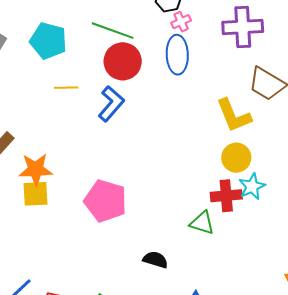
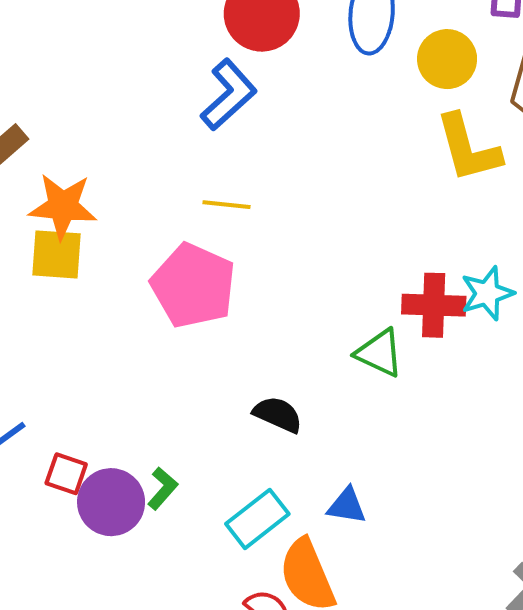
yellow line: (66, 88) -> (226, 205), moved
yellow circle: (236, 158) -> (447, 59), moved

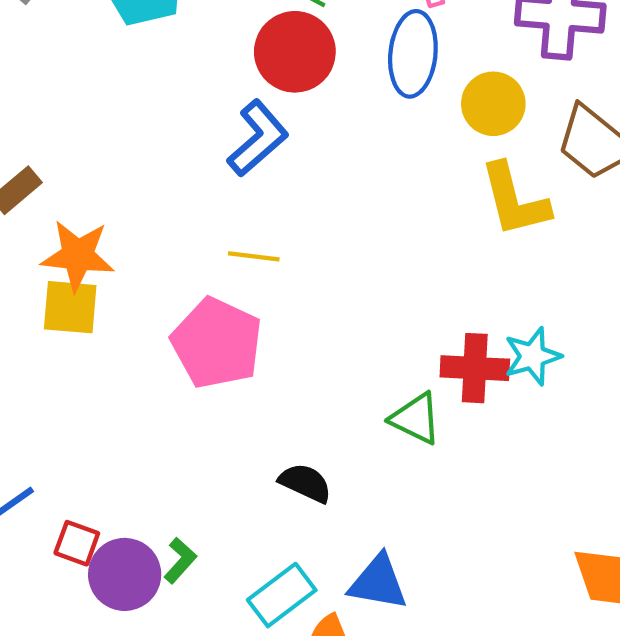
blue triangle: (347, 506) -> (378, 582), size x1.4

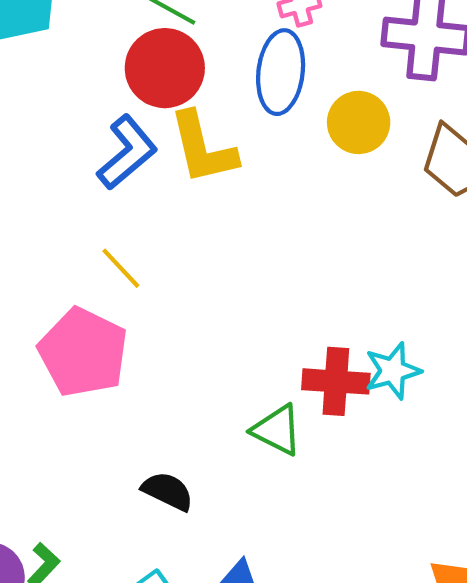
yellow L-shape: (514, 200) -> (203, 148), moved
yellow line: (254, 256) -> (121, 268), turned 39

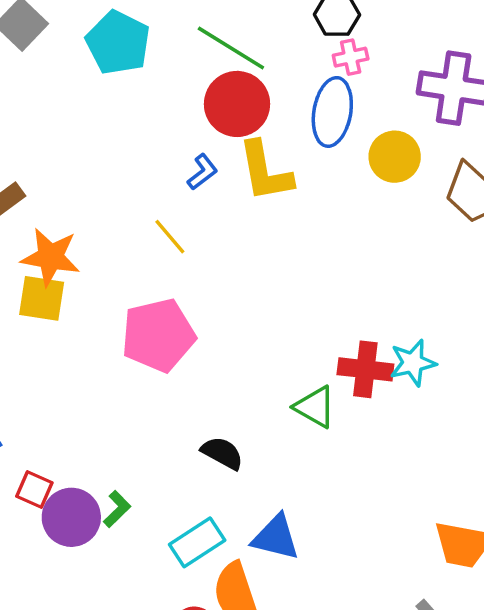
blue L-shape: (127, 152) -> (202, 172), size x0.6
yellow line: (121, 268) -> (170, 237), moved
pink pentagon: (83, 352) -> (158, 335), turned 30

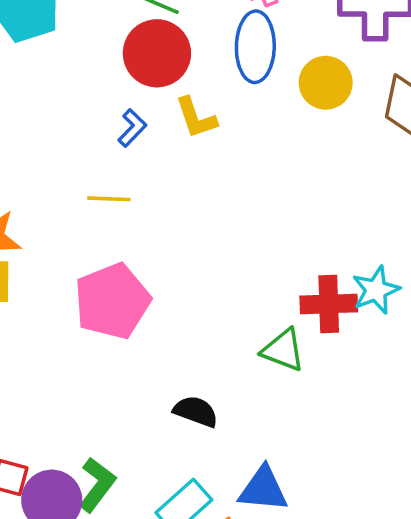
yellow L-shape: (265, 171) -> (196, 118), size x0.7
yellow line: (170, 237) -> (109, 199), turned -39
green L-shape: (117, 509) -> (97, 485), size x1.4

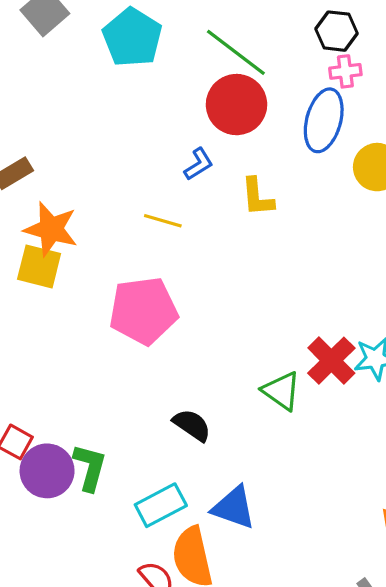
yellow L-shape: (196, 118) -> (257, 197), moved
red cross: (329, 304) -> (331, 361), turned 33
green L-shape: (97, 485) -> (90, 467), turned -36

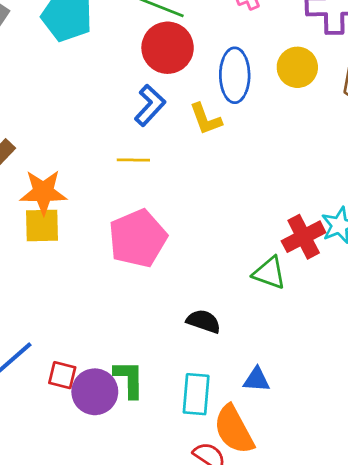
blue ellipse: (324, 120) -> (235, 75), moved
blue L-shape: (199, 164) -> (150, 105), size x1.4
red cross: (331, 361) -> (304, 237), turned 33
cyan rectangle: (161, 505) -> (196, 394), turned -42
blue triangle: (234, 508) -> (257, 380), size x0.7

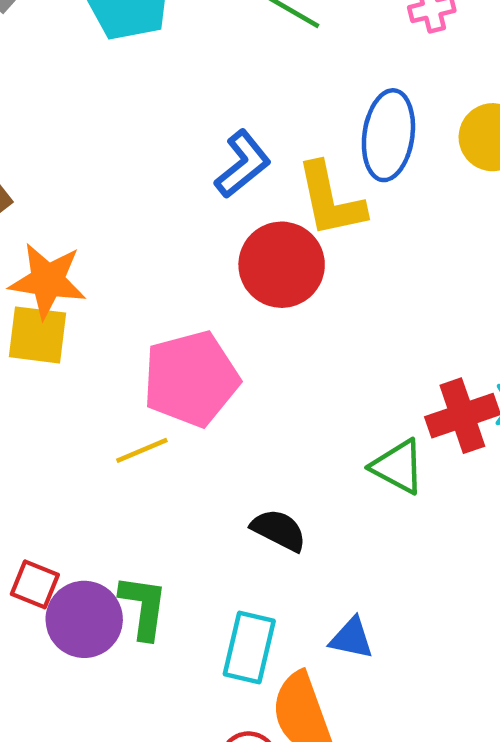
red circle: (168, 48) -> (282, 265), moved
yellow L-shape: (206, 119) -> (330, 200), size x1.4
yellow line: (133, 160) -> (142, 450), moved, turned -32

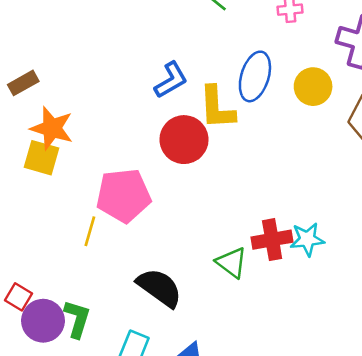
yellow line: (142, 450) -> (90, 231), turned -60
black semicircle: (279, 530) -> (159, 288), size x1.5

